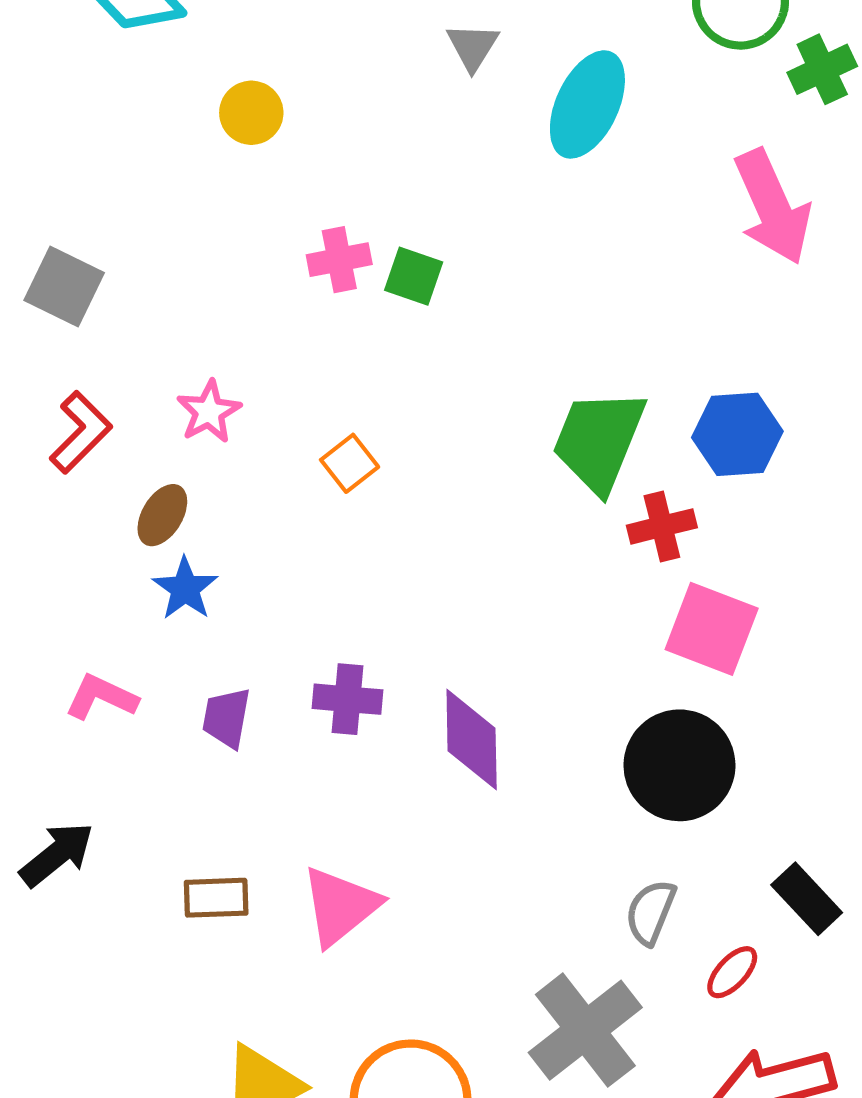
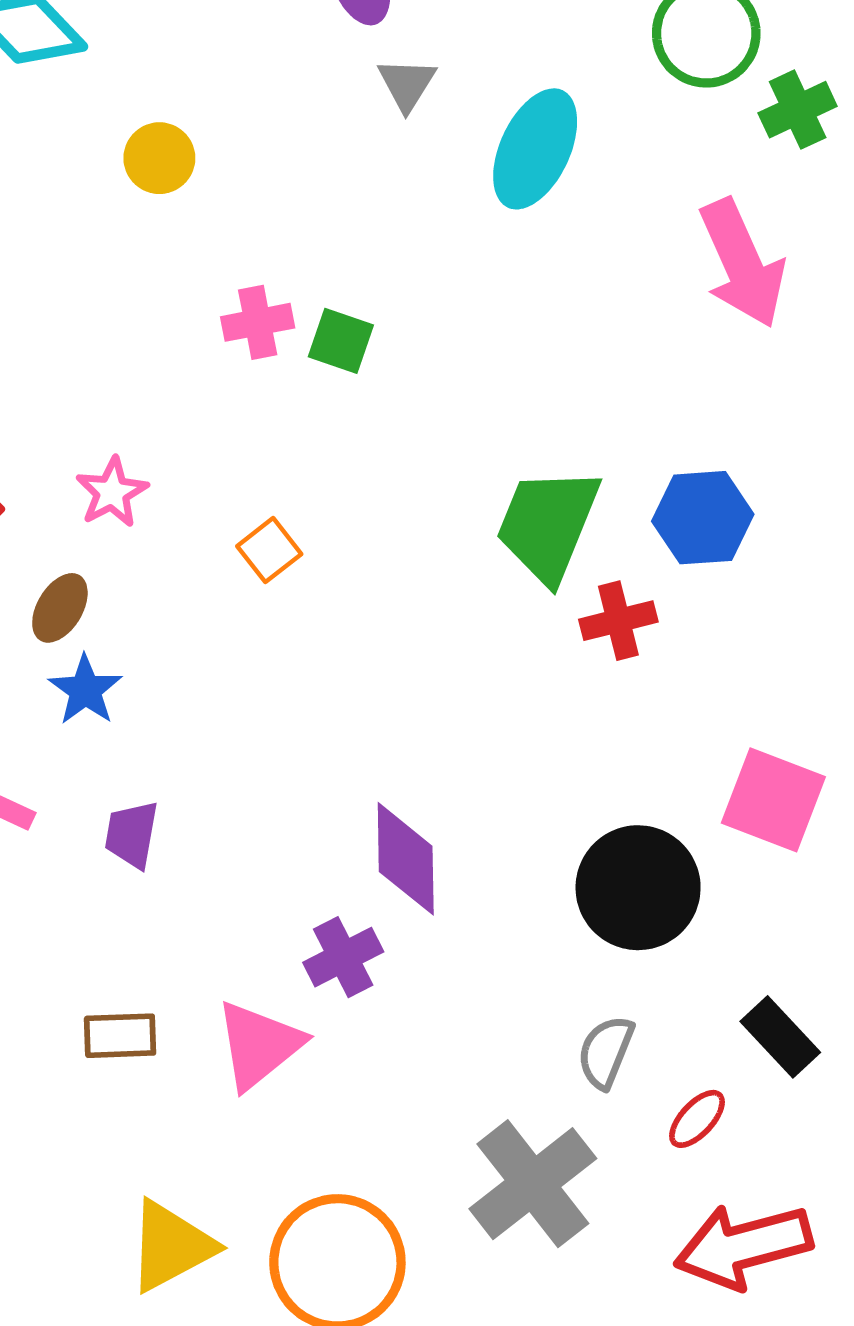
pink square: (712, 629) -> (773, 800), moved
purple cross: (347, 699) -> (343, 957), moved, turned -32

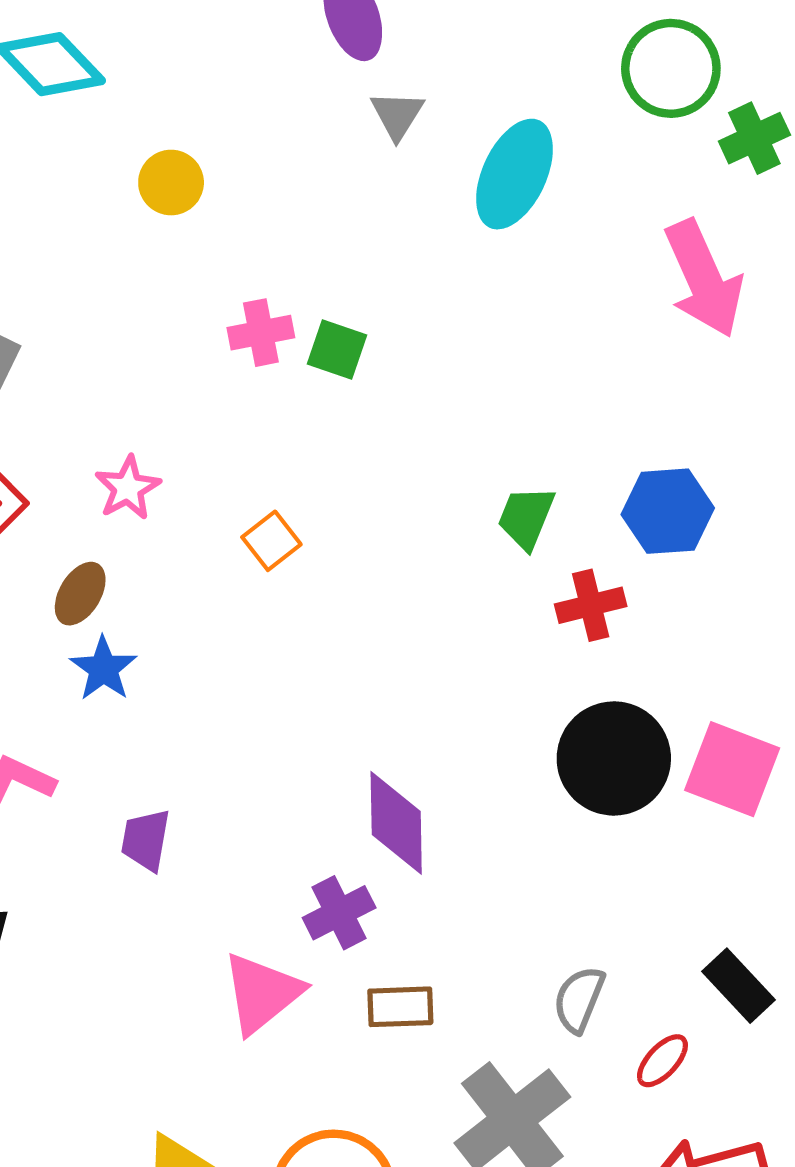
green trapezoid: (548, 525) -> (526, 518), size x0.6
purple trapezoid: (132, 835) -> (146, 840), moved
black circle: (638, 888) -> (614, 758), moved
brown rectangle: (120, 1036) -> (400, 1007), moved

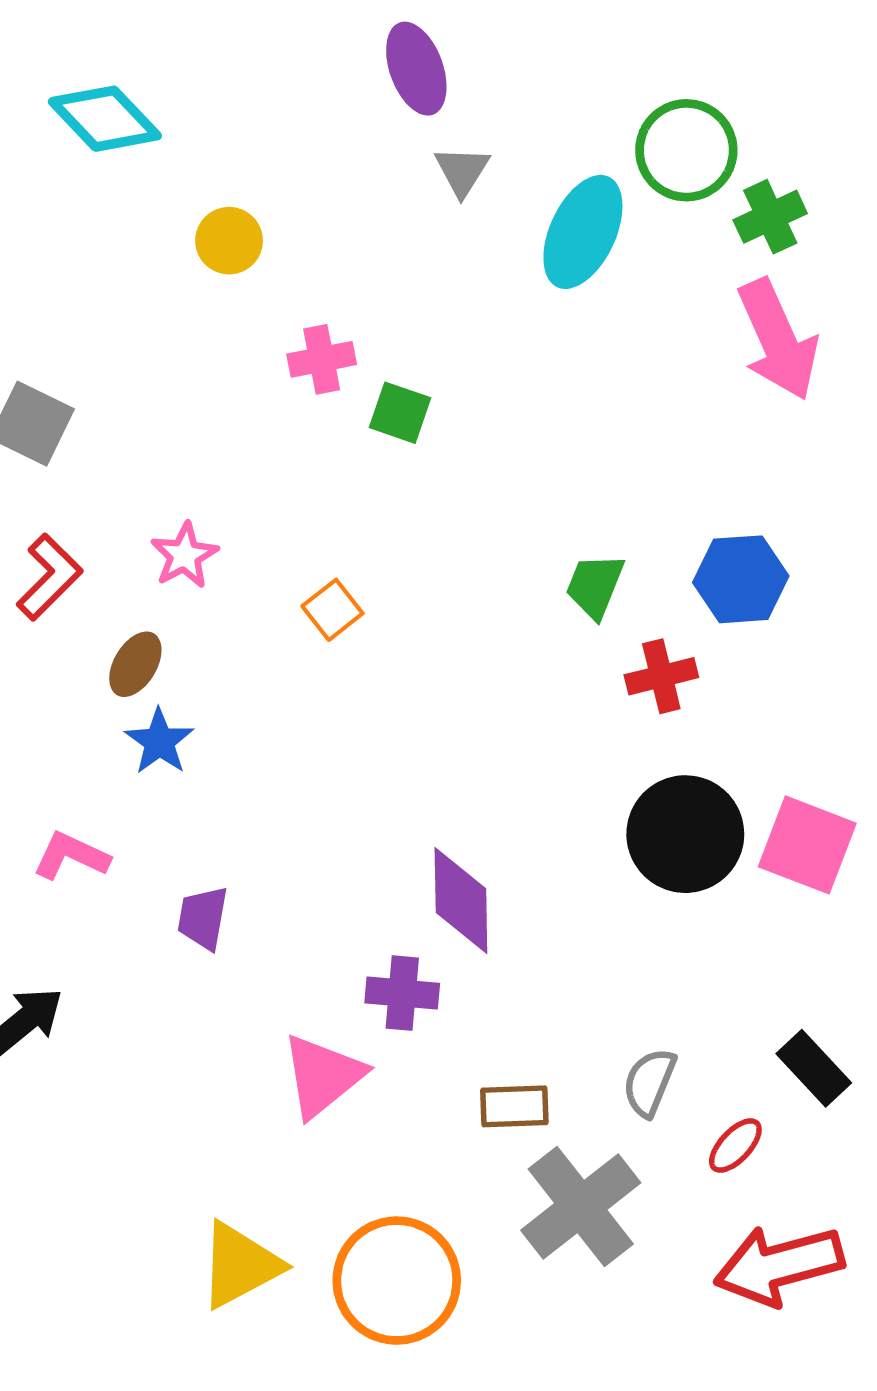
green circle: (671, 68) -> (686, 150), moved
green cross: (754, 138) -> (770, 217), moved
pink cross: (261, 333) -> (322, 359), moved
purple cross: (339, 913) -> (402, 993), turned 32
brown rectangle: (400, 1007) -> (514, 1106), moved

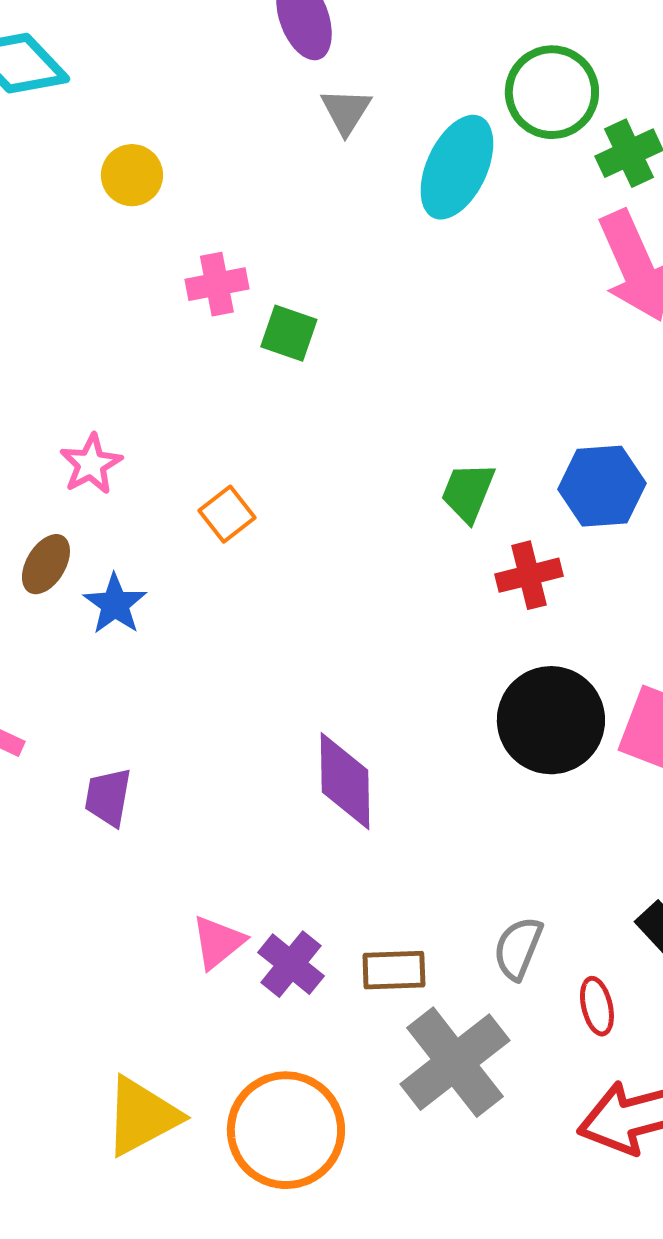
blue star: (159, 742) -> (115, 604), moved
purple cross: (402, 993) -> (291, 964), moved, turned 34
pink triangle: (323, 1076) -> (218, 942), size x0.7
red ellipse: (735, 1146) -> (597, 1006), turned -56

